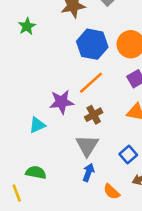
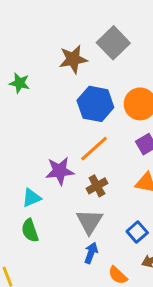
green star: (27, 26) -> (20, 83), turned -30
green semicircle: (36, 172) -> (30, 231), moved, turned -120

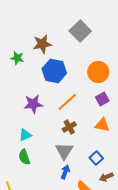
brown star: (73, 59) -> (42, 44), moved
blue hexagon: (95, 104) -> (54, 71), moved
purple star: (60, 171) -> (33, 104), moved

